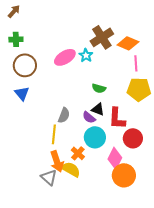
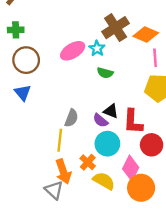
green semicircle: (99, 88) -> (105, 73), moved
yellow semicircle: (71, 169) -> (104, 181), moved

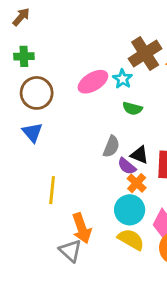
gray semicircle: (71, 118) -> (111, 146), moved
yellow line: (60, 140) -> (52, 190), moved
cyan circle: (107, 144) -> (130, 210), moved
orange cross: (88, 162) -> (137, 183), moved

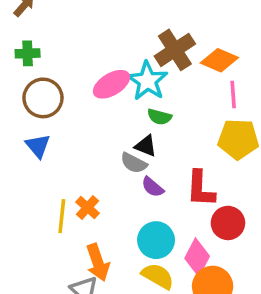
cyan star: (123, 79) -> (147, 81), size x1.6
gray semicircle: (111, 146) -> (134, 163), turned 95
black triangle: (139, 155) -> (146, 146), moved
orange cross: (137, 183) -> (88, 208), moved

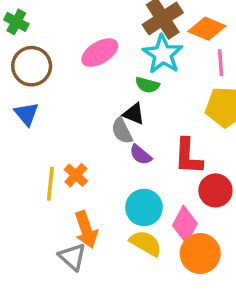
green cross: (28, 53) -> (16, 22), turned 30
cyan star: (147, 81) -> (163, 54), moved
gray semicircle: (134, 163) -> (122, 131), turned 36

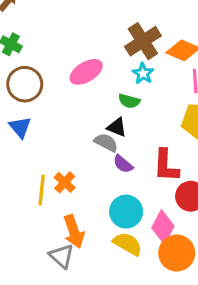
cyan star: (163, 54) -> (143, 73), size x0.6
gray semicircle: (122, 131) -> (106, 142), turned 145

